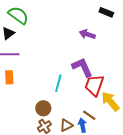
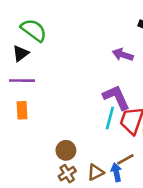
cyan line: (58, 83) -> (110, 118), moved
brown line: (89, 115) -> (125, 159), turned -64

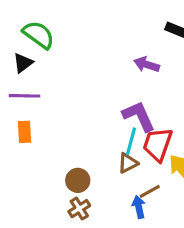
brown triangle: (96, 172) -> (128, 163), moved

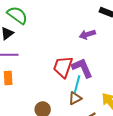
purple arrow: (147, 64) -> (87, 34), turned -35
red trapezoid: (158, 144) -> (63, 67), moved

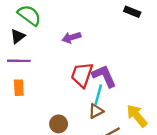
purple arrow: (87, 34) -> (71, 37), moved

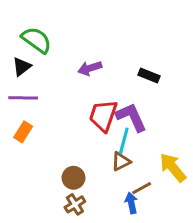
black rectangle: (132, 12) -> (149, 76), moved
orange rectangle: (19, 88) -> (23, 132), turned 35

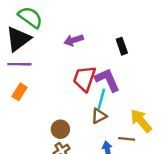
black triangle: (22, 67) -> (18, 39), size x1.6
black rectangle: (149, 76) -> (122, 46), turned 49
brown line: (142, 188) -> (127, 139), moved, turned 35

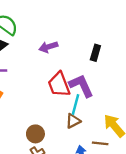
black rectangle: (122, 46) -> (95, 53), turned 35
red trapezoid: (84, 79) -> (59, 85), turned -40

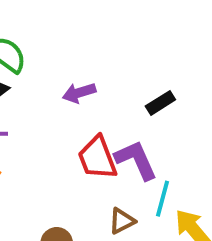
black rectangle: (95, 53) -> (160, 103), turned 42
cyan line: (75, 104) -> (162, 199), moved

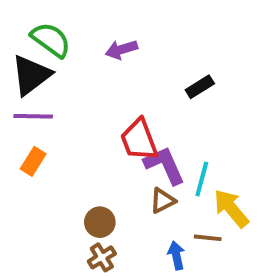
purple arrow: (79, 93) -> (121, 50), moved
purple L-shape: (136, 160) -> (165, 165), moved

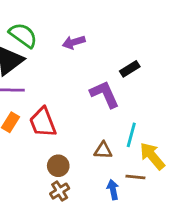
red trapezoid: (139, 140) -> (43, 122), moved
purple L-shape: (165, 165) -> (105, 94), moved
brown triangle: (163, 201) -> (103, 150), turned 30

